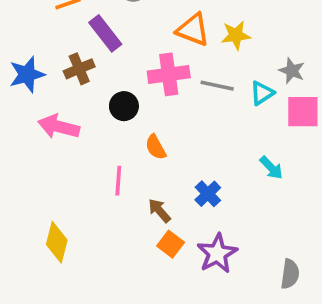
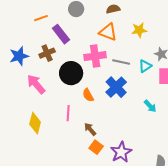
yellow star: (236, 35) -> (139, 30), moved
black circle: (124, 106) -> (71, 73), size x1.5
pink arrow: (59, 127) -> (36, 84), turned 35
blue cross: (208, 194) -> (116, 87), moved, size x1.5
yellow diamond: (57, 242) -> (35, 123), moved

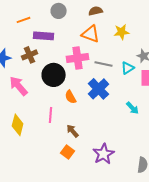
purple rectangle: (61, 34) -> (44, 36), turned -48
orange square: (96, 147) -> (68, 152), moved

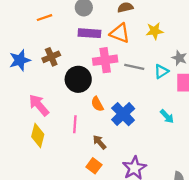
purple rectangle: (44, 36) -> (89, 33), moved
pink arrow: (19, 86) -> (39, 105), moved
blue cross: (99, 89) -> (123, 114), moved

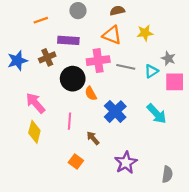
purple rectangle: (89, 33) -> (68, 40), moved
orange semicircle: (97, 104) -> (91, 94), moved
cyan arrow: (167, 116) -> (157, 114), size x1.5
orange square: (94, 166) -> (76, 162), moved

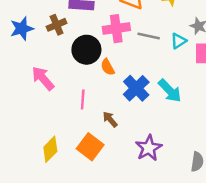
cyan arrow: (157, 114) -> (170, 91), moved
yellow diamond: (34, 132) -> (50, 149), moved, turned 30
orange square: (76, 162) -> (90, 147), size x1.5

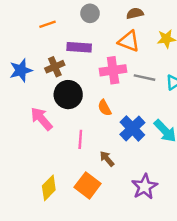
black circle: (86, 50) -> (68, 95), moved

